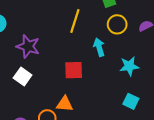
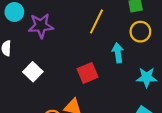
purple star: (28, 46) -> (41, 26), moved, turned -30
red square: (74, 70) -> (88, 73), turned -30

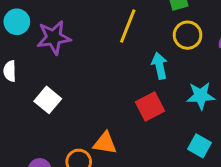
red square: (88, 73) -> (150, 106), moved

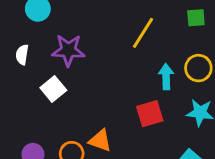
yellow circle: (188, 35) -> (198, 68), moved
purple star: (54, 37) -> (68, 50), moved

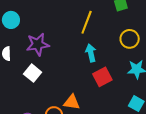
cyan arrow: (166, 77) -> (91, 53), moved

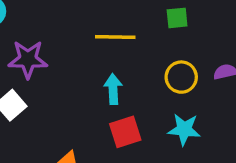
yellow line: (87, 22) -> (115, 37), turned 60

